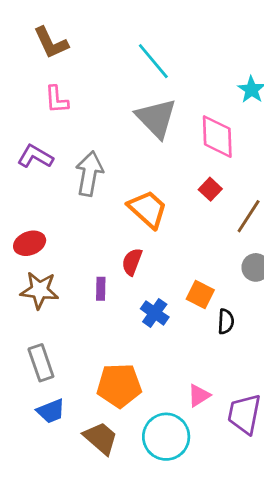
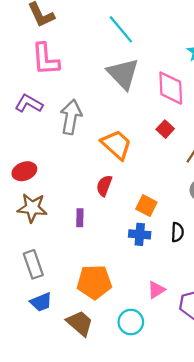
pink L-shape: (57, 100) -> (45, 59), size x1.5
purple rectangle: (101, 289) -> (80, 218), moved
orange square: (200, 294) -> (146, 206), moved
blue cross: (155, 313) -> (140, 234), moved, turned -30
cyan circle: (166, 437) -> (131, 322), size x0.7

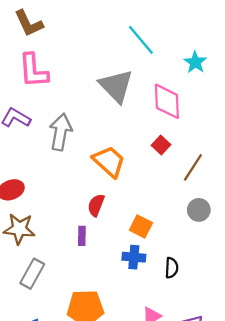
cyan line: (121, 29) -> (141, 40), moved
purple rectangle: (80, 218) -> (82, 236), moved
black semicircle: (177, 232) -> (172, 268), moved
gray rectangle: (33, 264) -> (32, 274), moved, turned 48

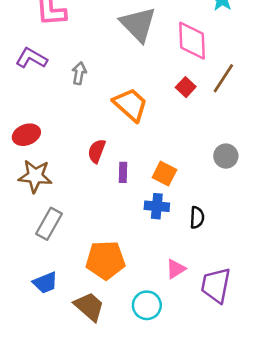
gray arrow: (61, 132) -> (79, 73), size x0.6
brown line: (193, 167) -> (223, 78), moved
red semicircle: (96, 205) -> (97, 151), moved
purple rectangle: (82, 236) -> (123, 172), moved

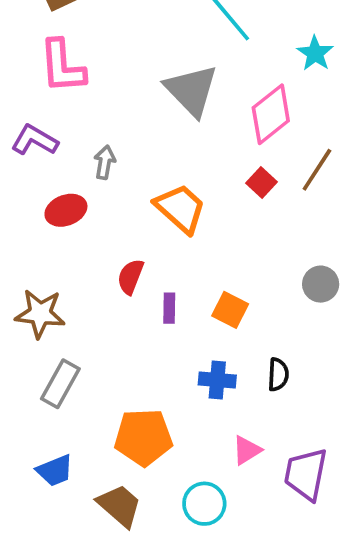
pink diamond: (192, 41) -> (271, 114), turned 54
red ellipse: (26, 135) -> (66, 210), moved
blue cross: (157, 206) -> (217, 380), moved

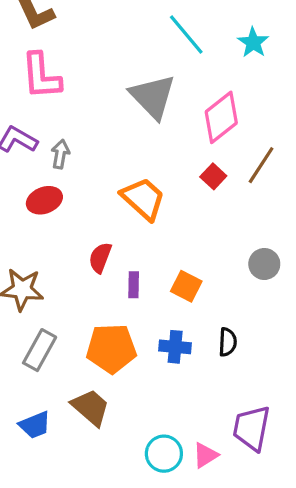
cyan star: (315, 53) -> (253, 42), moved
gray arrow: (105, 162) -> (60, 154), moved
orange pentagon: (143, 437) -> (111, 348), moved
pink triangle: (247, 450) -> (205, 455), moved
brown trapezoid: (119, 506) -> (91, 407), moved

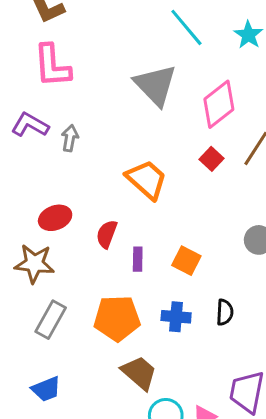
red ellipse: (44, 200) -> (55, 218), moved
brown trapezoid: (91, 407) -> (139, 373), moved

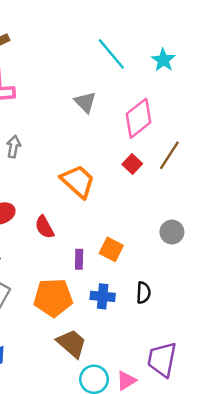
gray triangle: (155, 85) -> (85, 102), size x0.6
red semicircle: (107, 234) -> (44, 227), turned -50
purple rectangle: (138, 259) -> (79, 259), moved

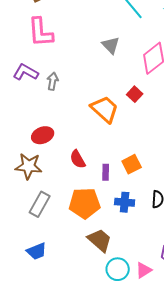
red square: (132, 164) -> (135, 94), moved
red semicircle: (44, 227) -> (78, 159), moved
orange square: (111, 249) -> (132, 164), turned 36

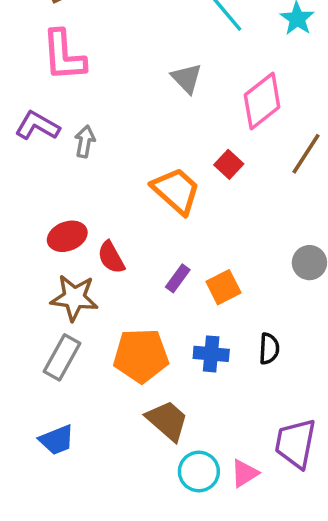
red semicircle: (78, 159) -> (111, 257), moved
brown star: (29, 166) -> (74, 298), moved
purple rectangle: (106, 172) -> (178, 278), moved, turned 35

